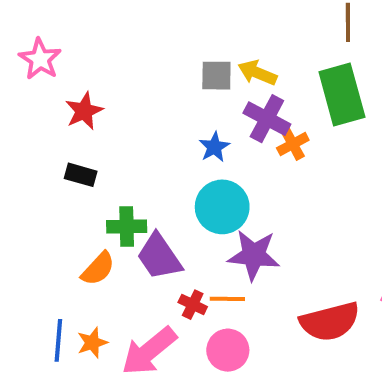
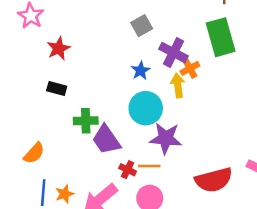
yellow arrow: (257, 73) -> (178, 85), moved, turned 60
gray square: (216, 76) -> (142, 26), turned -30
orange semicircle: (98, 269) -> (34, 153), moved

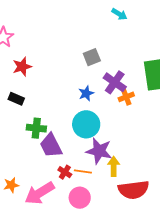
yellow arrow: (178, 85) -> (114, 166), moved

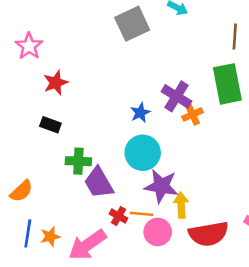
gray square: (92, 57) -> (132, 24), moved, size x1.5
pink circle: (80, 198) -> (158, 232), moved

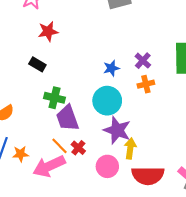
purple cross: (177, 96) -> (143, 61), size x0.7
orange cross: (192, 114) -> (146, 84), moved
orange line: (142, 214) -> (59, 146), moved, turned 30

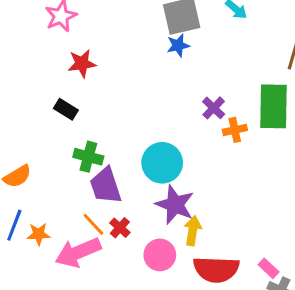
blue star: (111, 68) -> (178, 45), moved
orange cross: (146, 84) -> (235, 130), moved

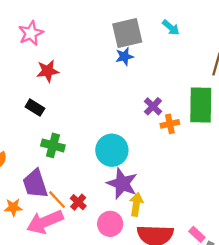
purple trapezoid: (106, 186) -> (35, 184), moved

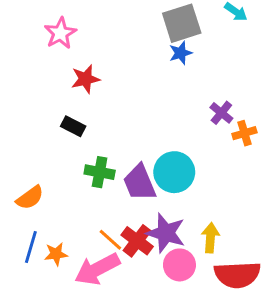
purple trapezoid: (35, 184) -> (139, 183), moved
purple star: (122, 184) -> (166, 233), moved
red cross: (78, 202) -> (137, 241), size x1.5

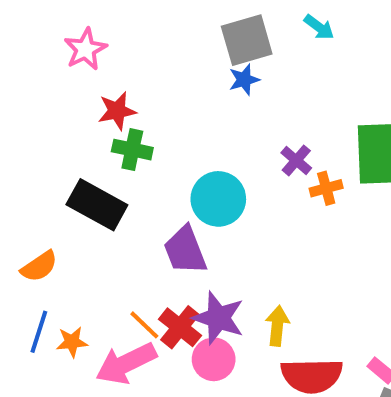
black rectangle: (73, 126) -> (97, 205), moved, size x1.8
green cross: (100, 172) -> (132, 150), moved
cyan circle: (174, 172) -> (218, 199), moved
pink circle: (179, 265) -> (214, 359), moved

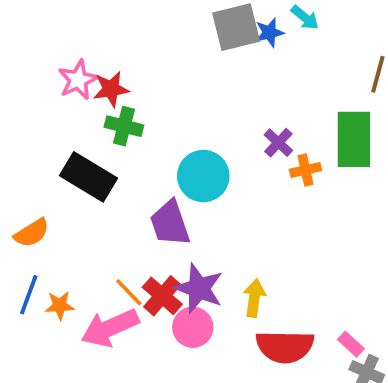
pink star: (85, 49) -> (78, 80), moved
blue star: (244, 80) -> (269, 33), moved

